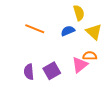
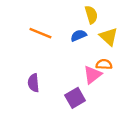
purple square: (52, 71) -> (75, 98), moved

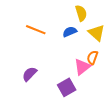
orange semicircle: (104, 64) -> (92, 58), turned -72
purple semicircle: (33, 83) -> (30, 74), turned 49

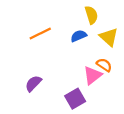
orange line: (36, 30) -> (40, 34), turned -48
orange semicircle: (92, 58) -> (104, 65), turned 104

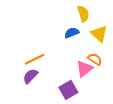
orange line: (40, 34) -> (35, 59), moved

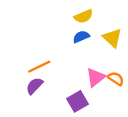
yellow semicircle: (83, 14) -> (84, 16), moved, turned 84
orange semicircle: (95, 59) -> (116, 79), moved

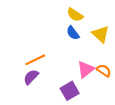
yellow semicircle: (84, 16) -> (75, 15), turned 56
blue semicircle: (81, 37) -> (73, 33), turned -104

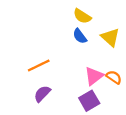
purple semicircle: (31, 77) -> (42, 94), moved
purple square: (70, 91) -> (89, 101), moved

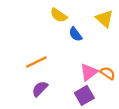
yellow semicircle: (82, 16) -> (59, 15), moved
yellow triangle: (110, 37) -> (104, 19), moved

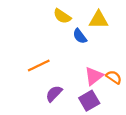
yellow triangle: (104, 19) -> (99, 20), moved, turned -42
purple semicircle: (40, 89) -> (54, 94), moved

